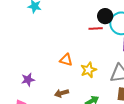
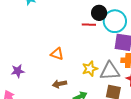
yellow star: (89, 70) -> (90, 69), moved
brown arrow: (62, 93) -> (59, 84), moved

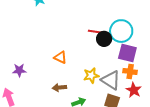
black circle: (99, 13) -> (104, 39), moved
gray triangle: (110, 71) -> (111, 80), turned 30

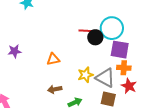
orange triangle: (60, 57) -> (53, 59), turned -32
purple star: (19, 70) -> (15, 51), moved

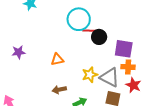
cyan circle: (112, 28) -> (79, 19), moved

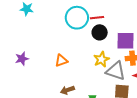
red line: (89, 31) -> (97, 18), moved
yellow star: (90, 75) -> (101, 59), moved

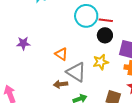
orange triangle: (61, 61) -> (61, 54), turned 40
gray triangle: (116, 71) -> (76, 72), moved

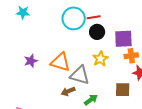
purple star: (23, 43) -> (31, 61), moved
orange triangle: (61, 54) -> (60, 62), size x1.5

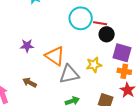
black circle: (97, 32) -> (107, 34), moved
gray triangle: (80, 75) -> (69, 74), turned -45
brown arrow: (68, 91) -> (30, 82), moved, turned 32

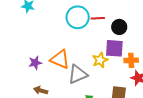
black circle: (107, 34) -> (119, 27), moved
purple star: (27, 46) -> (35, 63), moved
purple square: (122, 53) -> (114, 48), moved

